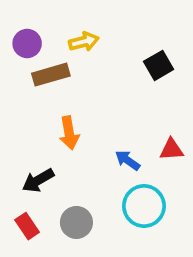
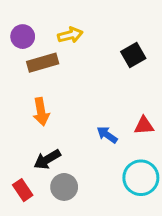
orange arrow: (69, 133) -> (41, 112), moved
black arrow: (38, 180) -> (47, 159), moved
cyan circle: (144, 206) -> (141, 178), moved

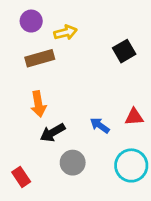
purple circle: (23, 37) -> (31, 21), moved
black arrow: (47, 159) -> (53, 133), moved
gray circle: (64, 187) -> (73, 163), moved

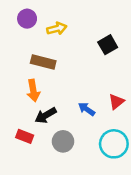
brown rectangle: (40, 58) -> (43, 62), moved, turned 30
red triangle: (134, 117) -> (116, 102), turned -35
red rectangle: (21, 177) -> (25, 136), moved, turned -35

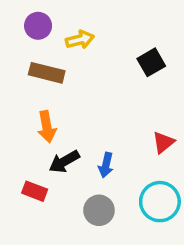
brown rectangle: (43, 62) -> (47, 73), moved
blue arrow: (87, 109) -> (106, 165), moved, turned -112
gray circle: (63, 141) -> (99, 210), moved

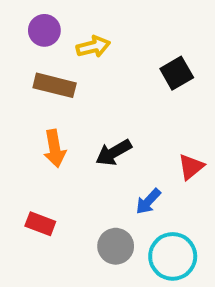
black arrow: (64, 162) -> (114, 153), moved
blue arrow: (106, 165) -> (148, 201), moved, turned 30
cyan circle: (160, 202) -> (173, 256), moved

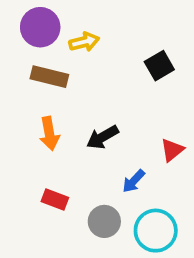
purple circle: (44, 30) -> (40, 27), size x1.4
red rectangle: (40, 224) -> (55, 199), moved

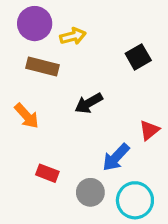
orange arrow: (49, 133) -> (27, 116), moved, turned -32
black arrow: (102, 137) -> (89, 103), moved
blue arrow: (134, 181) -> (116, 157), size x1.4

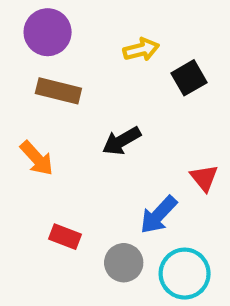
yellow arrow: (73, 36) -> (141, 50), moved
red triangle: (149, 130) -> (204, 178), turned -30

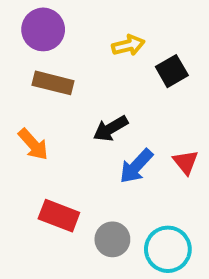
blue arrow: (158, 215) -> (136, 166), moved
red rectangle: (65, 237) -> (59, 216), size x1.4

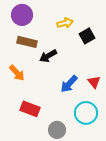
black arrow: (110, 128) -> (48, 56), moved
gray circle: (112, 239) -> (57, 130), moved
cyan circle: (168, 249) -> (86, 113), moved

